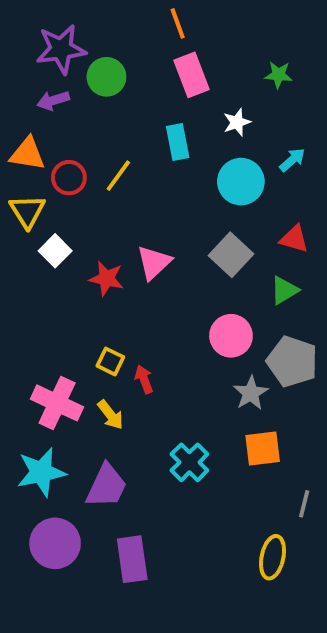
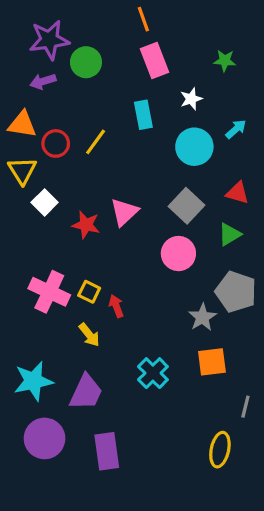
pink circle: (231, 336) -> (178, 254), moved
pink cross: (57, 403) -> (49, 292), moved

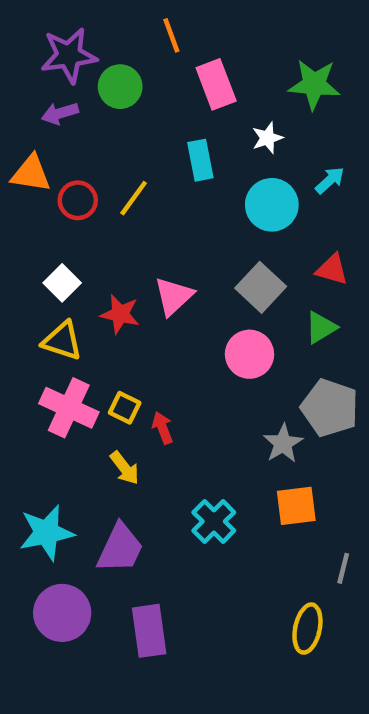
orange line: (143, 19) -> (171, 35), moved
green star: (225, 61) -> (314, 84), size x1.6
yellow triangle: (22, 171) -> (62, 341), moved, turned -40

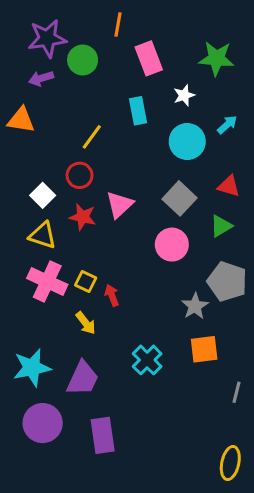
orange line: (171, 35) -> (118, 25), turned 30
red circle: (78, 200) -> (80, 175), moved
yellow ellipse: (307, 629) -> (230, 463), moved

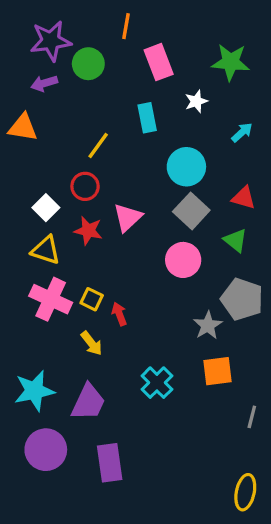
cyan circle: (187, 142) -> (186, 167), moved
green triangle: (221, 226) -> (235, 240), turned -50

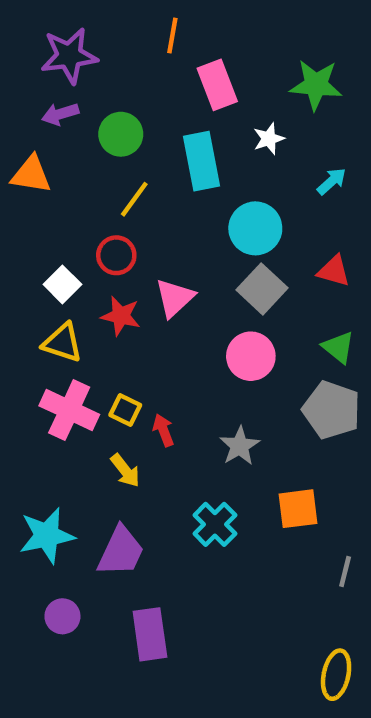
green circle: (88, 64) -> (121, 134), moved
cyan rectangle: (147, 118) -> (202, 161), size x1.4
green triangle: (235, 240) -> (338, 347), moved
gray star: (208, 325) -> (240, 446), moved
purple circle: (46, 450) -> (62, 616), size x0.6

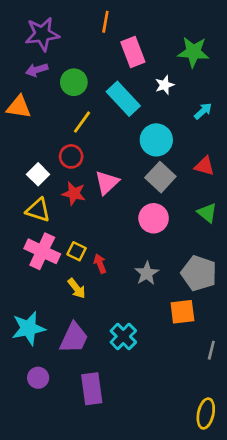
cyan rectangle: (202, 161) -> (123, 99), turned -32
gray pentagon: (332, 410) -> (199, 273), moved
cyan cross: (215, 524) -> (123, 336), moved

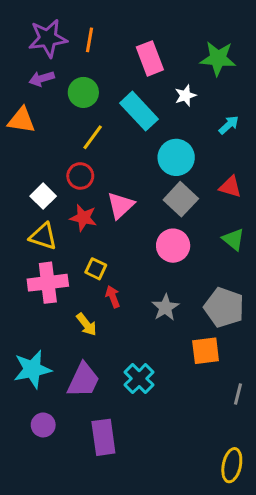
orange line: (105, 22) -> (90, 40), moved
pink cross: (42, 251) -> (48, 283), turned -32
yellow square: (77, 251) -> (96, 269), moved

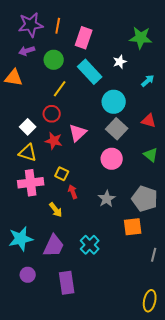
pink rectangle: (150, 58) -> (84, 38), moved, turned 40

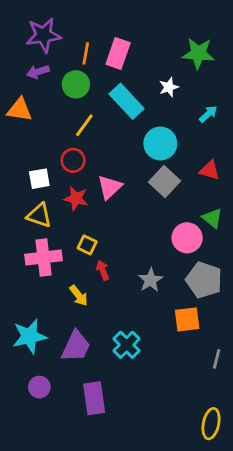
orange line: (58, 26) -> (86, 53), moved
white square: (28, 127) -> (39, 179), turned 35
pink circle: (112, 159) -> (187, 238), moved

